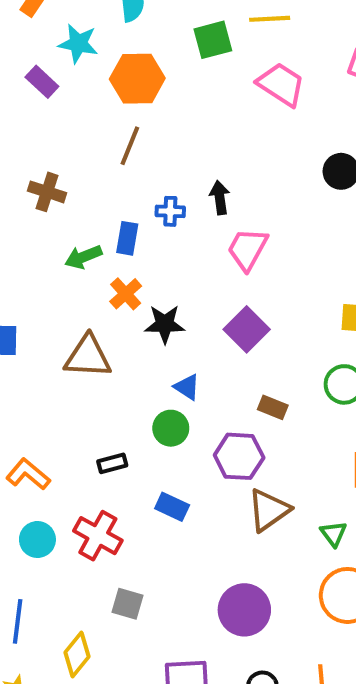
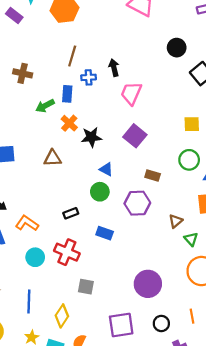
brown line: (130, 146) -> (72, 56), moved
brown triangle: (88, 357) -> (52, 158), size x0.7
brown triangle: (269, 510) -> (176, 221), moved, size x0.6

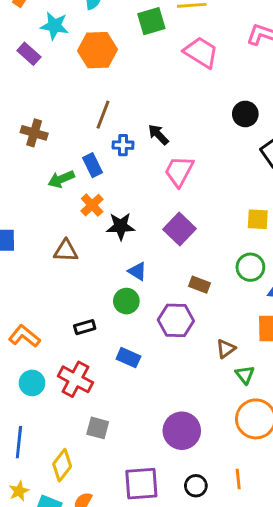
black arrow: (114, 68) -> (158, 135), turned -35
blue rectangle: (67, 94) -> (92, 165), turned -35

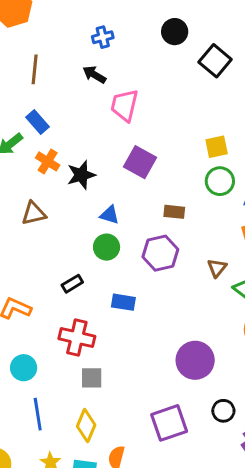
blue cross: (123, 145) -> (103, 37), moved
yellow square: (258, 219) -> (217, 147), moved
cyan circle: (32, 383) -> (24, 368), moved
gray square: (98, 428) -> (92, 378), moved

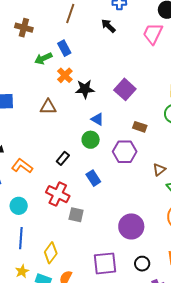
pink trapezoid: (124, 105) -> (153, 34), moved
black rectangle: (72, 284) -> (63, 158), turned -32
blue rectangle: (123, 302) -> (93, 178), turned 35
gray square: (92, 378) -> (76, 215), moved

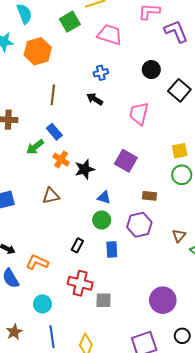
pink trapezoid: (153, 34) -> (139, 114), moved
blue rectangle: (93, 178) -> (112, 249), moved, turned 42

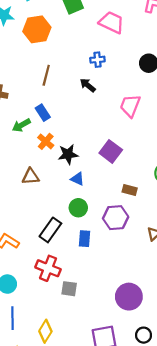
blue triangle: (104, 197) -> (77, 179), moved
black rectangle: (77, 245) -> (50, 230), size x1.6

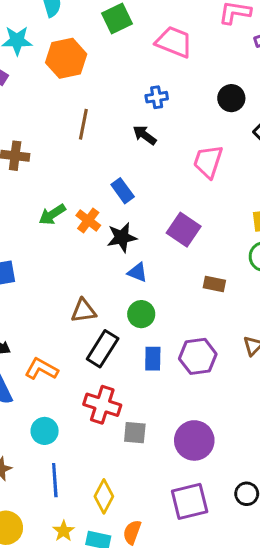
blue rectangle: (43, 113) -> (123, 191), moved
green arrow: (21, 125) -> (52, 214), moved
brown triangle: (31, 176) -> (84, 311), moved
purple hexagon: (116, 218) -> (198, 356), moved
purple circle: (129, 297) -> (194, 440), moved

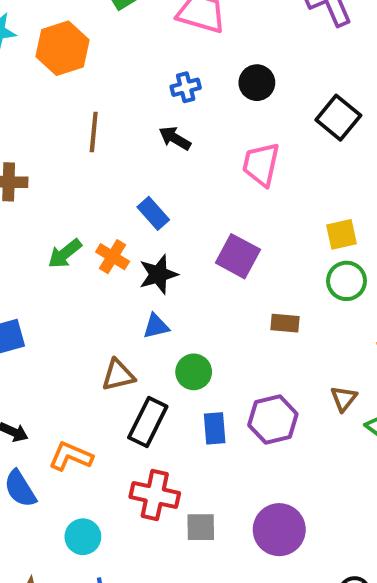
black circle: (231, 98) -> (257, 83), moved
blue triangle: (138, 272) -> (156, 326), moved, turned -30

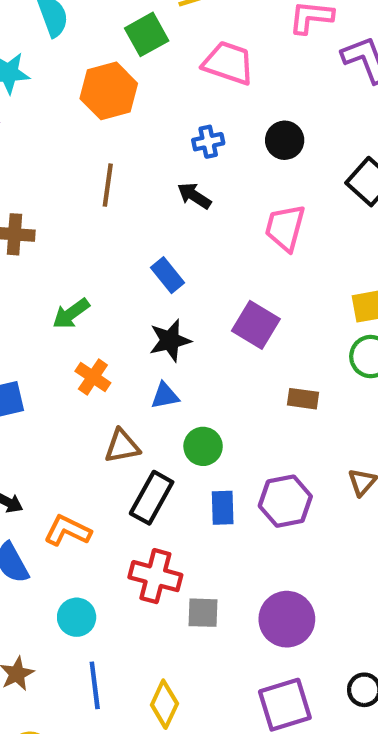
orange hexagon: (62, 48) -> (109, 91), moved
orange cross: (113, 257) -> (93, 377), moved

